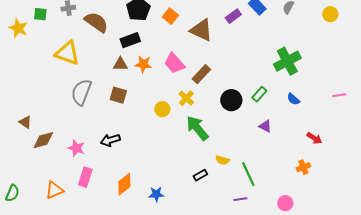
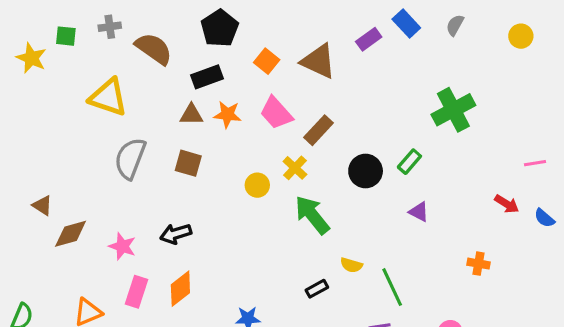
orange square: (170, 16) -> (267, 61), moved
blue semicircle: (293, 99) -> (544, 218), moved
red arrow: (314, 138) -> (507, 204), moved
orange cross: (303, 167) -> (478, 264), moved, turned 32
orange diamond: (124, 184) -> (180, 289), moved

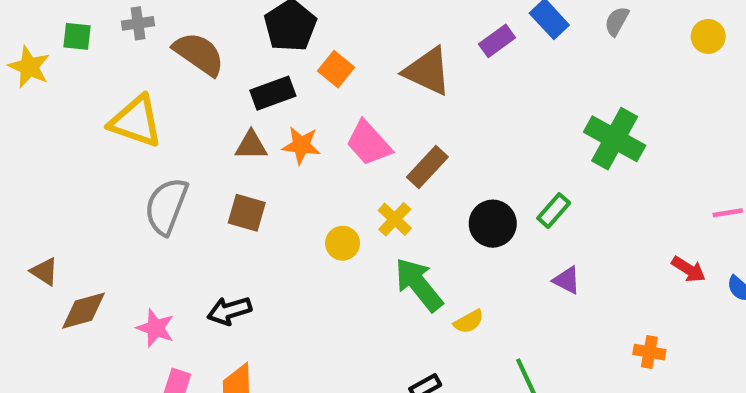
orange square: (267, 61) -> (336, 69), moved
green cross: (453, 110) -> (615, 139), turned -33
yellow semicircle: (351, 265) -> (469, 322), moved, turned -45

